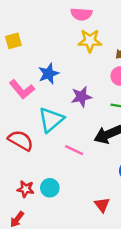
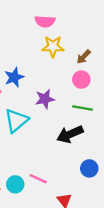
pink line: (74, 150) -> (38, 179), moved

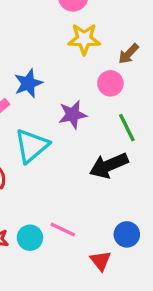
pink circle: (81, 80) -> (110, 83), moved
green line: (82, 108) -> (127, 128), turned 54
blue circle: (89, 168) -> (127, 234), moved

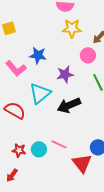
blue star: (28, 83) -> (38, 55), turned 30
black arrow: (109, 165) -> (69, 105), moved
red triangle: (101, 261) -> (82, 163), size x1.5

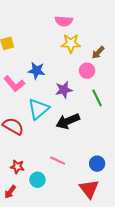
cyan circle: (39, 149) -> (37, 180), moved
red triangle: (82, 163) -> (89, 189), moved

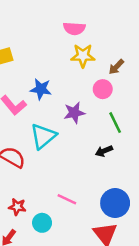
black arrow: (68, 121) -> (104, 151), moved, size x0.6
blue circle: (97, 164) -> (115, 203), size x1.5

